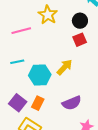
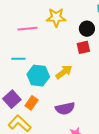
yellow star: (48, 15) -> (56, 17), turned 30

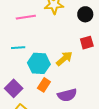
red square: (83, 47) -> (87, 43), moved
orange rectangle: (32, 103) -> (44, 85), moved

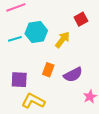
cyan hexagon: (39, 63) -> (36, 32), moved
purple square: (14, 88) -> (19, 80), turned -30

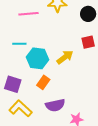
cyan hexagon: (36, 32) -> (37, 58), moved
purple semicircle: (73, 75) -> (55, 105), moved

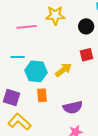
orange rectangle: (43, 82) -> (42, 95), turned -40
purple semicircle: (55, 105) -> (73, 107), moved

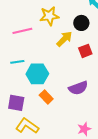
yellow arrow: (63, 70) -> (64, 39), moved
orange rectangle: (42, 95) -> (46, 97), turned -32
purple semicircle: (73, 107) -> (78, 88), moved

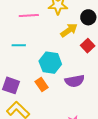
red square: (85, 51) -> (88, 46), turned -32
cyan hexagon: (37, 74) -> (50, 63), moved

